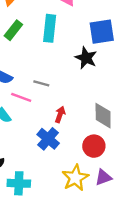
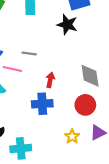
blue cross: (48, 139) -> (42, 104), turned -36
yellow star: (75, 178) -> (72, 136), size x0.6

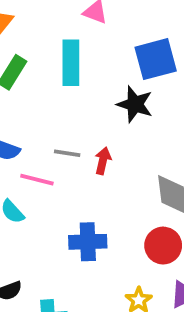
red arrow: (50, 80) -> (103, 161), moved

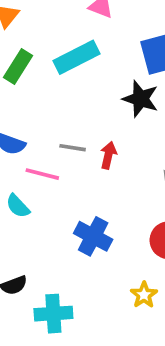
cyan rectangle: (71, 63) -> (76, 57), turned 63
blue cross: (88, 242) -> (93, 236), turned 30

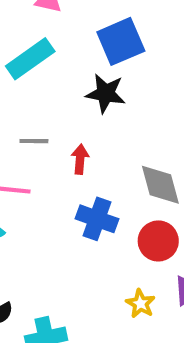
gray line: (73, 148) -> (34, 141), moved
blue cross: (93, 236) -> (97, 219), moved

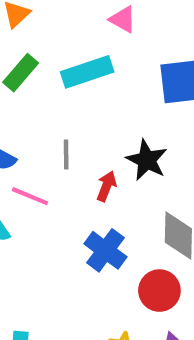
black star: (106, 93) -> (147, 160), moved
gray line: (34, 141) -> (66, 154), turned 72

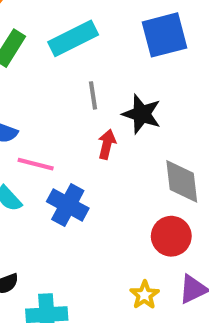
gray line: (66, 154) -> (93, 95), moved
blue cross: (105, 250) -> (68, 205), moved

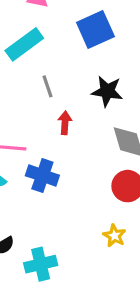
black star: (142, 114) -> (107, 91), moved

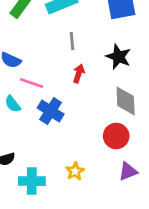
yellow star: (114, 236) -> (75, 171), moved

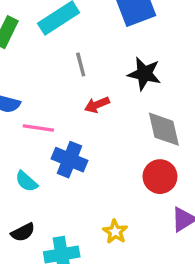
red arrow: (79, 73) -> (97, 105), turned -120
cyan semicircle: (13, 104) -> (26, 181), moved

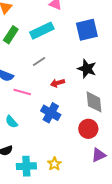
gray line: (81, 65) -> (39, 61), moved, turned 64
blue cross: (69, 160) -> (51, 113), moved
yellow star: (115, 232) -> (54, 164), moved

